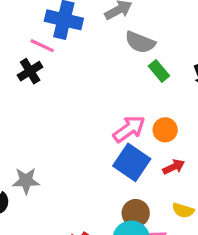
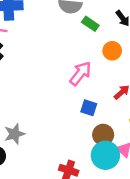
orange circle: (165, 130) -> (112, 51), moved
blue square: (132, 162) -> (89, 108), moved, size x0.6

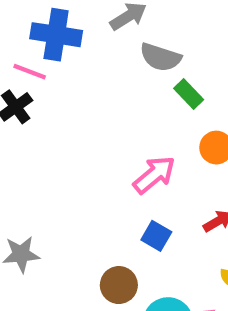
brown circle: (103, 135) -> (119, 285), moved

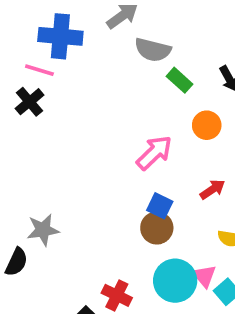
brown circle: (119, 285) -> (157, 228), moved

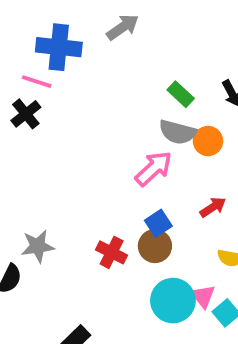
gray semicircle: (153, 50) -> (178, 132), moved
blue square: (160, 206) -> (158, 223), turned 30
red cross: (117, 295) -> (112, 252), moved

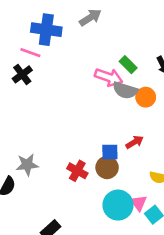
pink arrow: (154, 168) -> (109, 77), moved, turned 60
red arrow: (213, 207) -> (135, 142), moved
blue square: (158, 223) -> (110, 152), turned 30

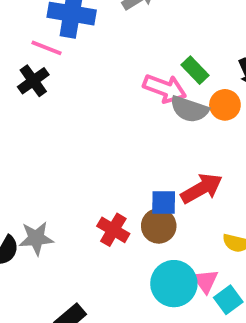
orange circle: (146, 97) -> (225, 105), moved
red arrow: (135, 142) -> (202, 188), size x1.5
gray star: (27, 165) -> (36, 238), moved

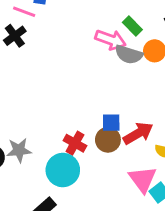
red arrow: (202, 188) -> (138, 133), moved
pink triangle: (205, 281) -> (143, 179), size x1.5
cyan circle: (174, 284) -> (63, 170), moved

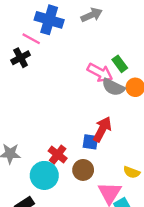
red arrow: (138, 133) -> (102, 129), moved, turned -40
brown circle: (108, 140) -> (83, 170), moved

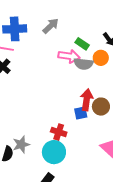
gray arrow: (92, 15) -> (51, 26), moved
brown circle: (83, 170) -> (101, 107), moved

